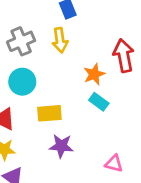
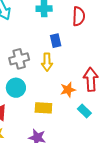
cyan rectangle: (99, 102) -> (84, 111), moved
yellow rectangle: (49, 113) -> (43, 108), moved

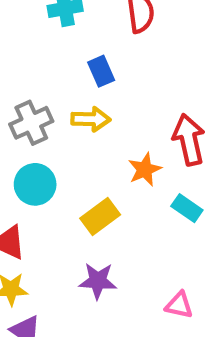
yellow arrow: (47, 62) -> (91, 119), turned -78
yellow rectangle: (43, 108) -> (100, 217), turned -30

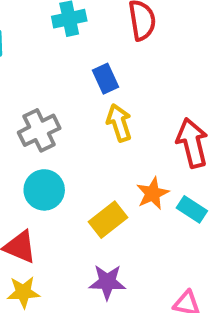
yellow arrow: (91, 119) -> (119, 123), moved, turned -108
orange star: (145, 170) -> (153, 193), moved

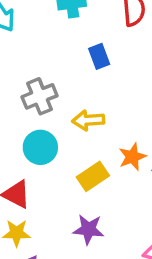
yellow arrow: (119, 123) -> (88, 120), moved, turned -80

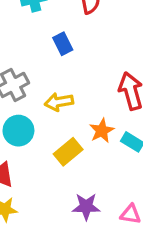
purple star: (89, 229) -> (86, 207), moved

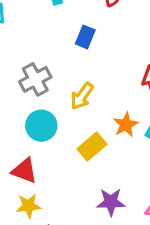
blue rectangle: (63, 44) -> (85, 37), turned 50
yellow arrow: (59, 102) -> (82, 96), turned -44

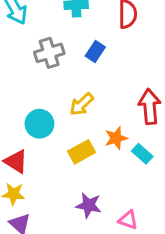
gray cross: (35, 79) -> (49, 53), moved

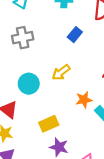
gray cross: (49, 53) -> (23, 38), moved
yellow rectangle: (82, 152) -> (49, 124), moved

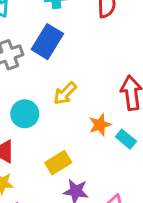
blue rectangle: (75, 35) -> (47, 42), moved, size x1.6

